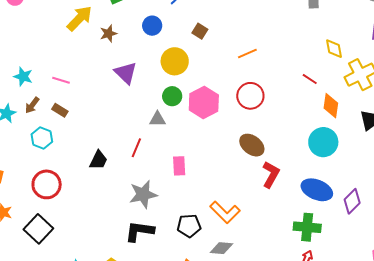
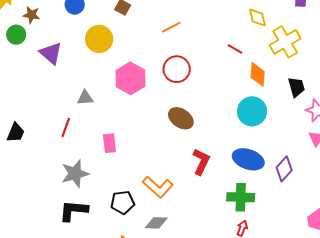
brown star: (108, 33) -> (31, 15), turned 30
green circle: (172, 96) -> (16, 35), moved
black trapezoid: (98, 160) -> (16, 133), moved
red L-shape: (271, 174) -> (201, 162), moved

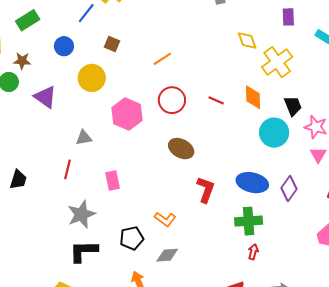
red line: (235, 49) -> (216, 100), moved
cyan circle: (252, 111) -> (274, 133), moved
orange L-shape: (158, 187) -> (165, 219), size x0.7

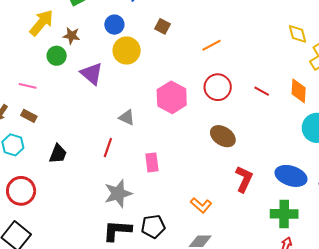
yellow circle: (92, 78) -> (127, 50), moved
gray triangle: (84, 138) -> (127, 117), turned 30
black pentagon: (132, 238) -> (153, 226), moved

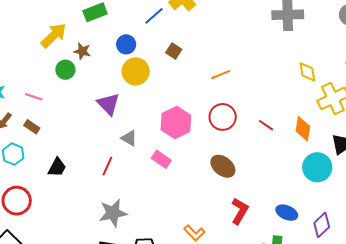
purple triangle: (92, 74) -> (108, 104), moved
pink rectangle: (152, 162) -> (161, 159), moved, turned -54
blue ellipse: (291, 176) -> (287, 213), size x0.7

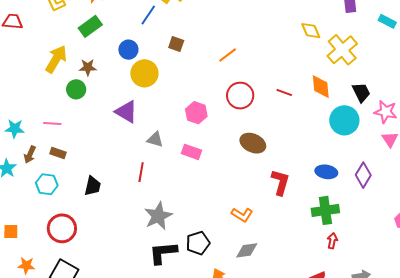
pink hexagon: (176, 123) -> (196, 113), size x0.7

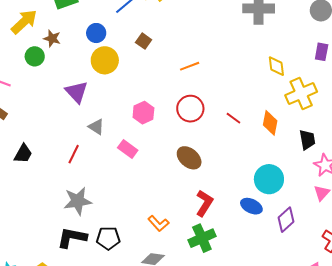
cyan circle: (344, 120) -> (269, 179), moved
green cross: (325, 210) -> (202, 238), moved, turned -32

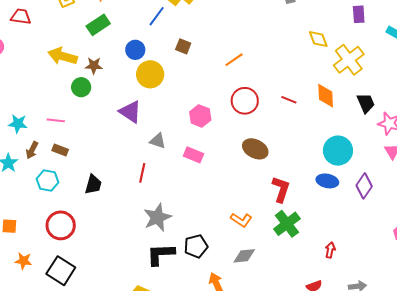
yellow arrow: (24, 22) -> (63, 56), turned -108

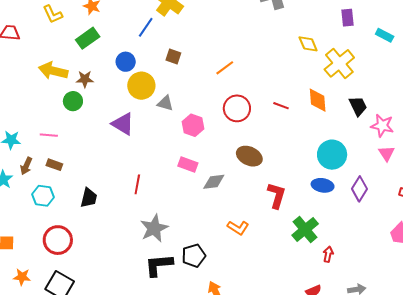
gray triangle: (158, 141) -> (165, 103), moved
green cross: (287, 224) -> (305, 229), moved
gray diamond: (244, 256) -> (214, 182), moved

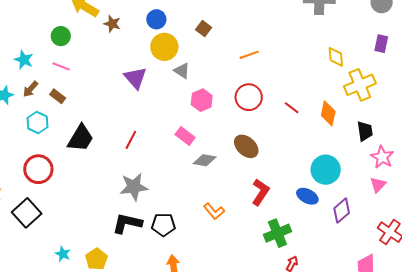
green circle: (73, 101) -> (61, 36), moved
black trapezoid: (89, 198) -> (81, 138), size x1.4

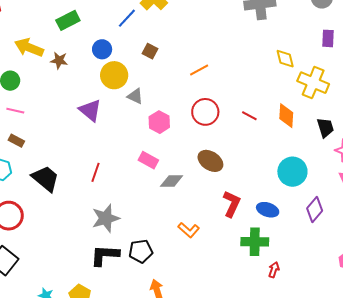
yellow cross: (360, 85) -> (313, 83), turned -36
black trapezoid: (81, 138) -> (46, 178), turned -72
blue ellipse: (307, 196) -> (268, 210), moved
green cross: (277, 233) -> (255, 242), turned 32

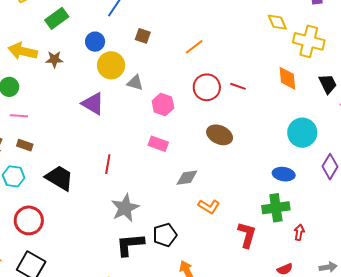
red line: (249, 116) -> (238, 86), moved
gray diamond: (172, 181) -> (187, 178), moved
red L-shape: (232, 204) -> (247, 235), moved

